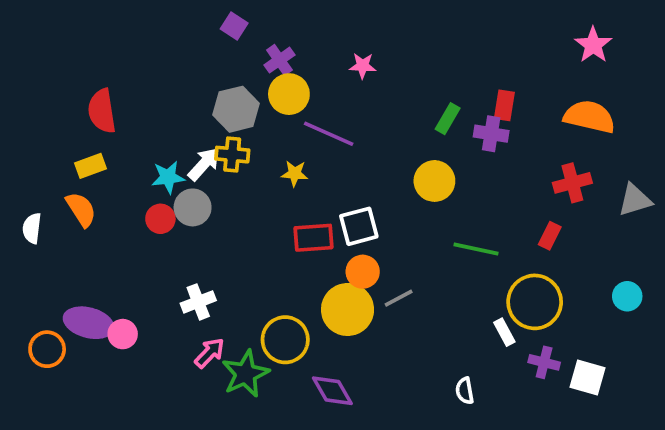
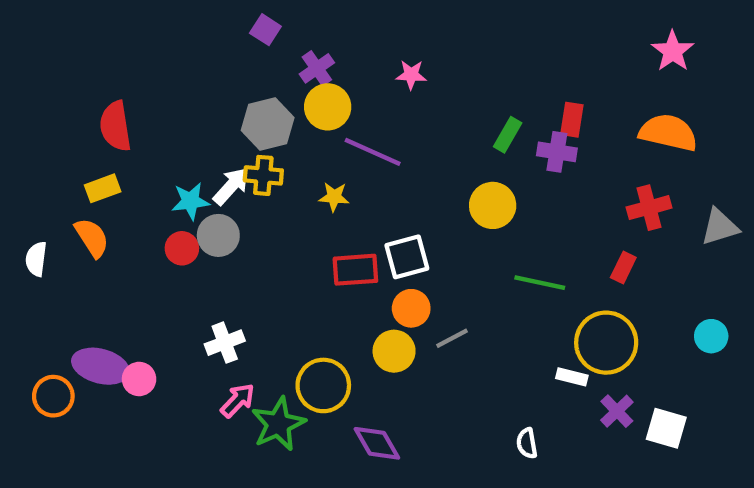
yellow circle: (348, 309) -> (394, 351), size x0.7
white rectangle: (504, 332) -> (572, 377), turned -48
purple cross: (544, 362) -> (617, 411), turned 32

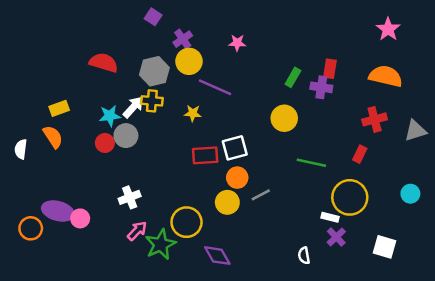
red semicircle: (115, 126) -> (104, 63), moved, turned 116
purple cross: (617, 411) -> (336, 237), moved

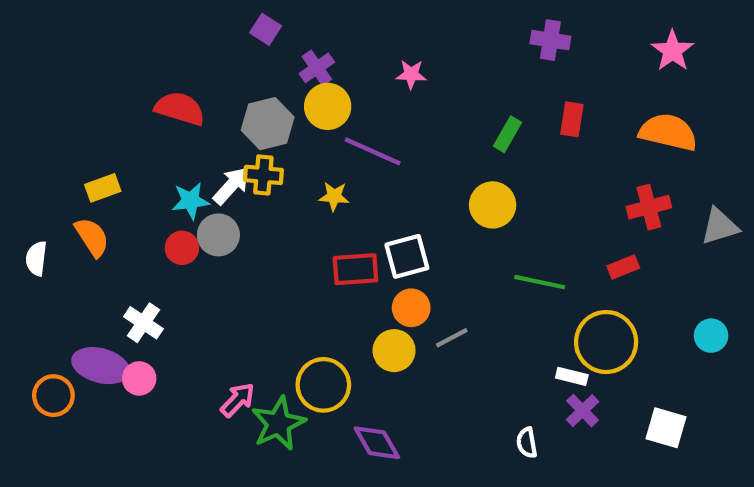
purple cross: (321, 87) -> (550, 40), moved
red rectangle: (360, 154) -> (623, 267), turned 42
white cross: (130, 197) -> (143, 323), moved, turned -35

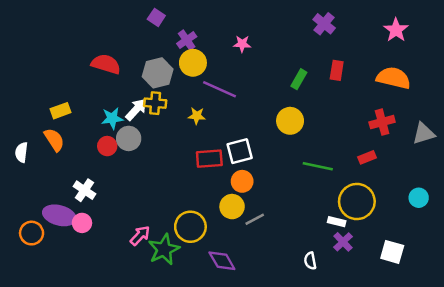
purple cross: (550, 40) -> (324, 24), turned 30
gray line: (452, 338) -> (255, 219), moved

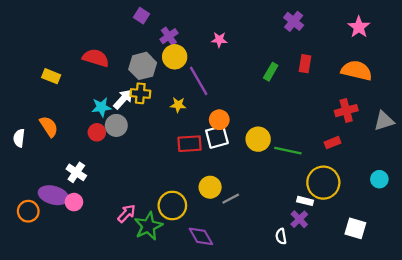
purple line: (219, 89) -> (199, 81), turned 36
yellow rectangle: (61, 111) -> (51, 76), moved, turned 42
yellow circle: (290, 121) -> (258, 139), moved
orange circle: (242, 181) -> (219, 120), moved
purple cross: (343, 242) -> (299, 219), moved

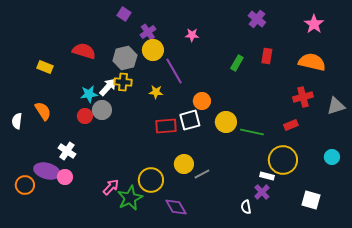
orange circle: (219, 120) -> (202, 101), moved

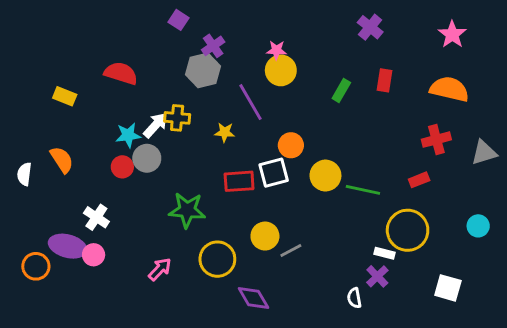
yellow circle: (153, 50) -> (281, 70), moved
gray hexagon: (125, 58) -> (203, 70), moved
green star: (130, 198) -> (187, 210), moved, turned 30

